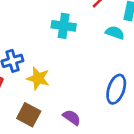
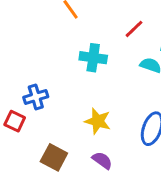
yellow star: (38, 78) -> (98, 121), moved

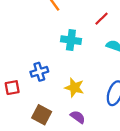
blue cross: (36, 97) -> (39, 72), moved
red square: (15, 121) -> (12, 88), turned -35

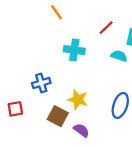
red square: (12, 88) -> (15, 109), moved
brown square: (42, 115) -> (58, 116), moved

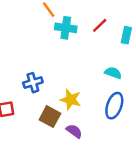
cyan cross: (74, 50) -> (66, 28), moved
cyan semicircle: (119, 56) -> (113, 73), moved

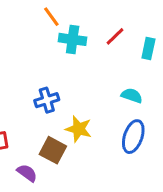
blue cross: (33, 83) -> (47, 100), moved
purple semicircle: (74, 131) -> (27, 173), moved

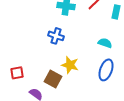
blue cross: (47, 100) -> (56, 36), moved, turned 35

